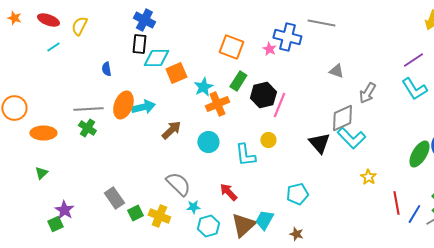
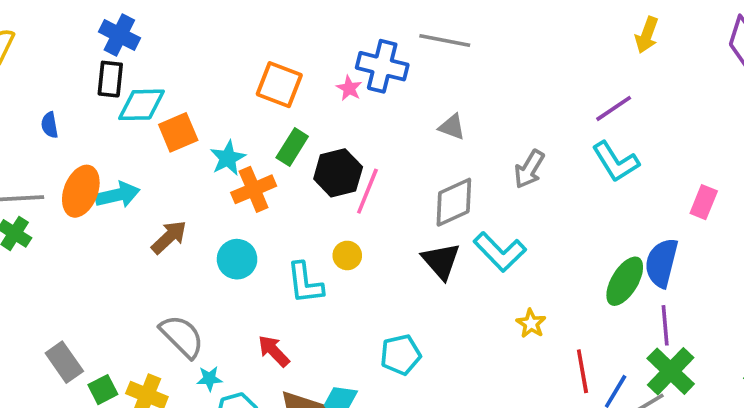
gray triangle: (336, 71) -> (452, 127), moved
gray diamond: (342, 118) -> (454, 202), moved

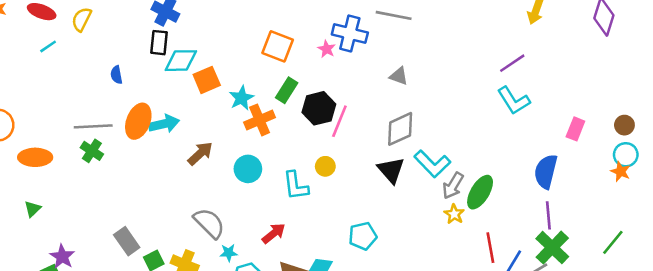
gray arrow: (529, 169) -> (453, 186), moved
green ellipse: (625, 281) -> (480, 192), moved
red arrow: (274, 351) -> (274, 233), turned 95

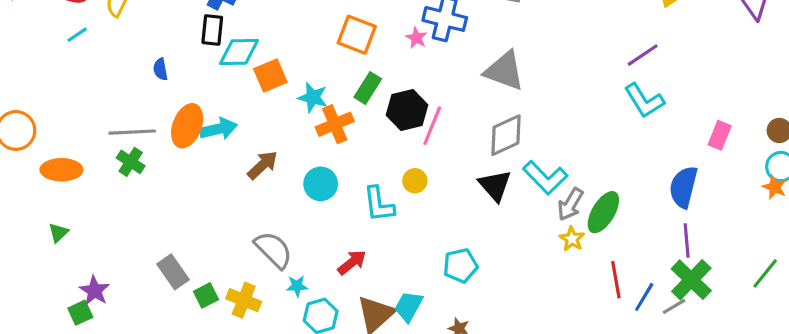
gray triangle: (399, 76) -> (504, 71), size x1.8
cyan star: (241, 98) -> (313, 97), turned -30

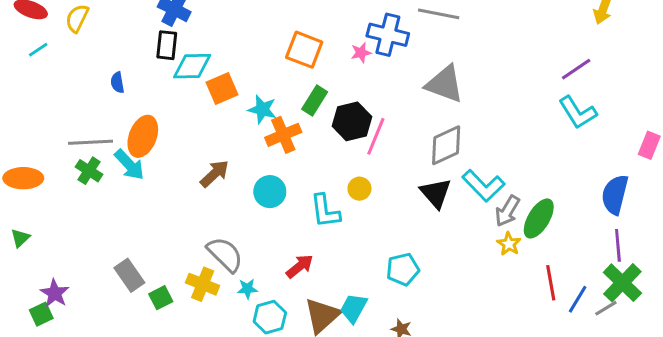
pink star: (416, 38) -> (361, 53), turned 30
cyan arrow: (219, 129) -> (129, 165), moved, turned 60
yellow cross: (244, 300) -> (203, 284), moved

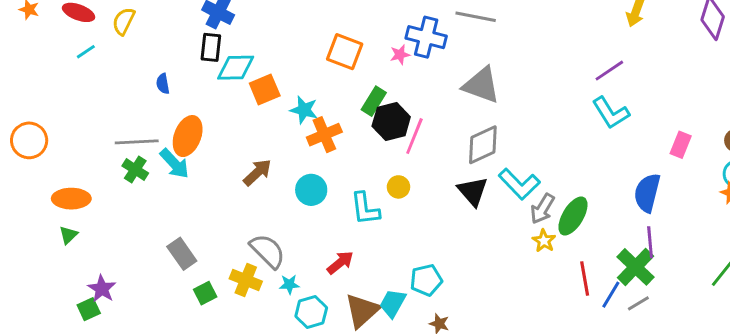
green rectangle: (315, 100) -> (374, 101), moved
orange ellipse: (23, 178) -> (71, 199), moved
cyan pentagon: (403, 269) -> (426, 280), moved
gray rectangle: (129, 275) -> (182, 254), moved
green cross: (622, 283) -> (636, 267), moved

